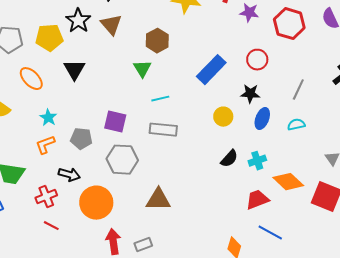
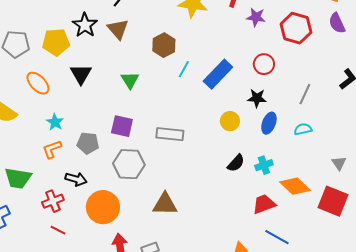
green triangle: (142, 69) -> (130, 80), moved
cyan line: (160, 99) -> (184, 69), moved, turned -48

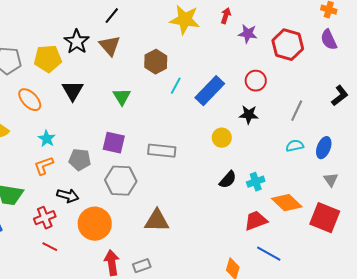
blue ellipse: (269, 123) -> (324, 148), moved

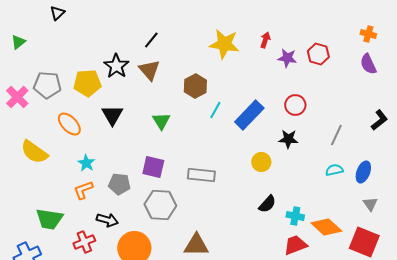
red hexagon: (288, 45) -> (318, 54), moved, size x0.7
cyan cross: (256, 182) -> (295, 216), moved, turned 30

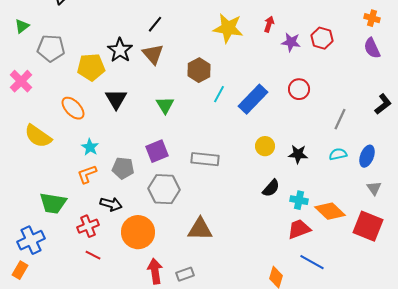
gray pentagon: (47, 85) -> (51, 48), moved
black star: (288, 139) -> (298, 154), moved
purple square: (153, 167) -> (157, 151), turned -35

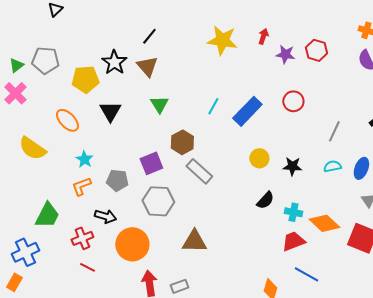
green triangle: (22, 26) -> (16, 65), moved
brown hexagon: (199, 70) -> (182, 142), moved
green triangle: (165, 105) -> (159, 104), moved
gray rectangle: (205, 159) -> (199, 171), turned 36
green trapezoid: (53, 203) -> (47, 215), turned -72

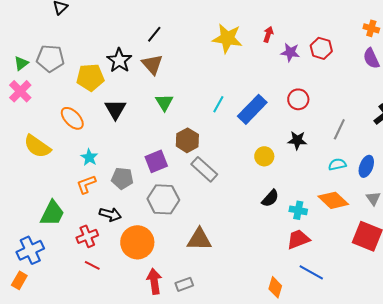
black star: (292, 166) -> (297, 140), moved
orange diamond: (324, 223) -> (333, 200), moved

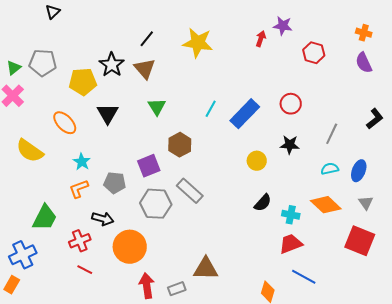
yellow star: (227, 38) -> (198, 43), moved
purple star: (290, 52) -> (283, 26), moved
gray rectangle: (204, 169) -> (190, 191), moved
brown triangle: (199, 239) -> (206, 269), moved

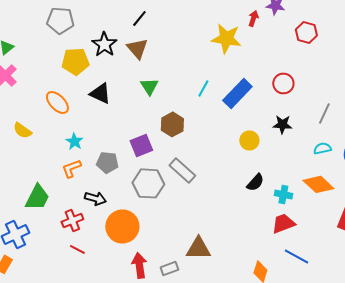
yellow star: (198, 43) -> (226, 38), moved
gray pentagon: (43, 63) -> (60, 20), moved
black triangle: (108, 114) -> (100, 93), turned -35
yellow semicircle: (30, 151) -> (22, 130), size x0.7

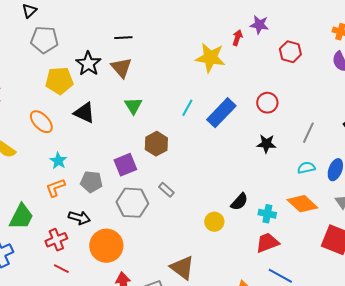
black line: (139, 18) -> (123, 38), turned 48
yellow circle: (249, 140) -> (214, 222), moved
gray rectangle: (182, 170) -> (166, 190), size x0.6
brown triangle: (198, 248) -> (182, 268), turned 36

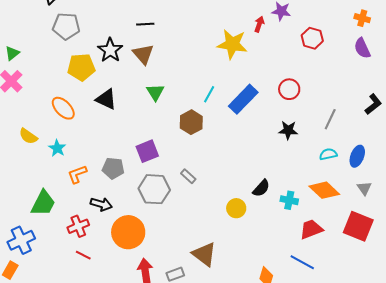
brown hexagon: (156, 144) -> (191, 122), moved
cyan star: (58, 161) -> (57, 148), moved
red trapezoid: (267, 243) -> (311, 229), moved

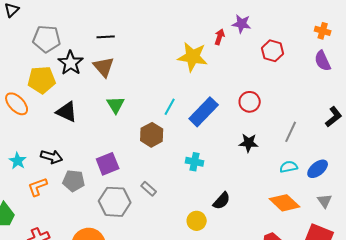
gray pentagon: (66, 26) -> (47, 39), moved
orange ellipse: (63, 108) -> (17, 104), moved
blue ellipse: (357, 156) -> (318, 169), turned 30
cyan cross: (289, 200) -> (195, 162), moved
black arrow: (101, 204) -> (52, 157), moved

